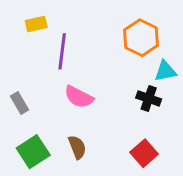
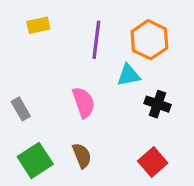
purple line: (62, 51) -> (96, 40), moved
cyan triangle: (165, 71) -> (129, 75), moved
pink semicircle: (79, 97) -> (84, 102), turned -136

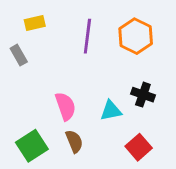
cyan triangle: (129, 75) -> (111, 111), moved
pink semicircle: (84, 102) -> (66, 106), moved
gray rectangle: (21, 109) -> (19, 55), moved

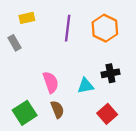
black cross: (143, 95) -> (110, 73), turned -30

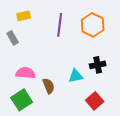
pink semicircle: (51, 82) -> (26, 73), moved, turned -66
brown semicircle: (57, 109) -> (49, 86), moved

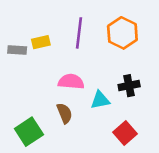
yellow rectangle: (24, 16) -> (41, 42), moved
gray rectangle: (13, 38) -> (17, 50), turned -56
pink semicircle: (26, 73) -> (71, 82), moved

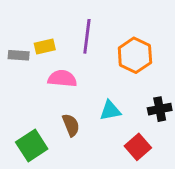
orange hexagon: (122, 33) -> (135, 55), moved
pink semicircle: (71, 82) -> (62, 79), moved
black cross: (129, 86) -> (160, 109), moved

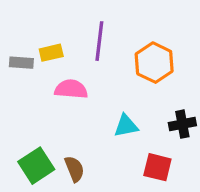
brown semicircle: (71, 125) -> (74, 169), moved
red square: (138, 147) -> (157, 167), turned -35

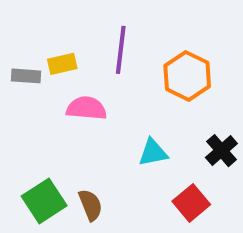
black cross: (182, 124) -> (221, 151), turned -30
red square: (157, 167) -> (191, 203), turned 36

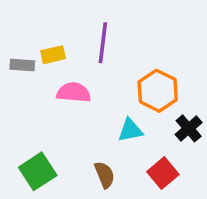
orange hexagon: (187, 76) -> (158, 91), moved
brown semicircle: (90, 205) -> (105, 175), moved

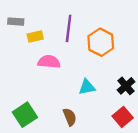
gray rectangle: (22, 65) -> (16, 22), moved
orange hexagon: (158, 91) -> (101, 42), moved
red square: (163, 173) -> (123, 117), moved

